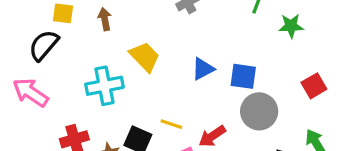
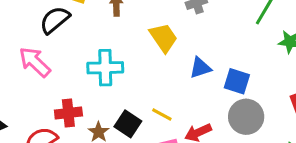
yellow trapezoid: (145, 57) -> (163, 38), moved

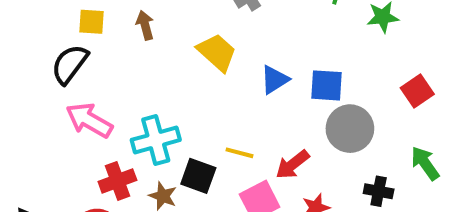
pink arrow: (35, 62) -> (89, 120), moved
cyan cross: (105, 68) -> (156, 140), moved

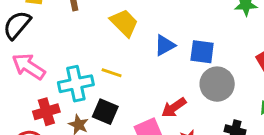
yellow line: (240, 153) -> (112, 73), moved

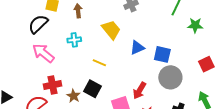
cyan cross: (76, 84) -> (74, 40), moved, size x0.6
red arrow: (174, 108) -> (139, 91), turned -30

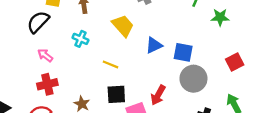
cyan cross: (74, 40) -> (80, 39), turned 32
pink arrow: (43, 53) -> (45, 55), size x0.6
red cross: (52, 85) -> (47, 84), moved
black square: (92, 89) -> (116, 94), moved, turned -30

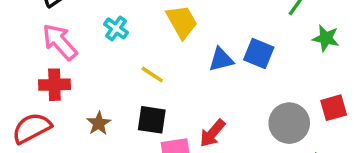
blue square: (183, 52) -> (259, 53), moved
pink arrow: (45, 55) -> (60, 42), size x1.6
gray circle: (193, 79) -> (289, 123), moved

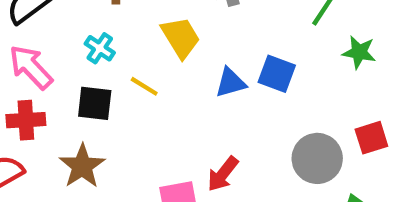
yellow line: (152, 74) -> (144, 86), moved
black square: (152, 120) -> (95, 103), moved
brown star: (99, 123) -> (82, 166), size x1.5

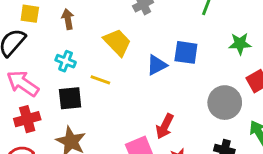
green star: (359, 52) -> (240, 44), moved

